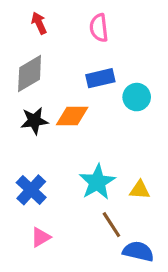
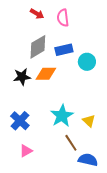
red arrow: (39, 23) -> (37, 14), moved, turned 144
gray diamond: (30, 73) -> (38, 47), moved
yellow triangle: (140, 190) -> (89, 121), turned 40

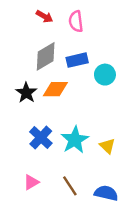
black star: (22, 77) -> (26, 93), turned -30
blue cross: (20, 121) -> (41, 137), moved
brown line: (71, 143) -> (70, 186), moved

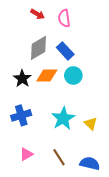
blue rectangle: (77, 60) -> (65, 51), turned 60
cyan circle: (105, 75) -> (73, 75), moved
blue cross: (41, 137) -> (21, 115), moved, turned 30

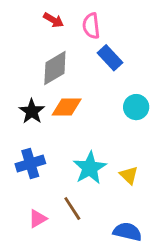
blue rectangle: (65, 51) -> (110, 58), moved
cyan circle: (73, 75) -> (136, 107), moved
brown line: (59, 157) -> (72, 208), moved

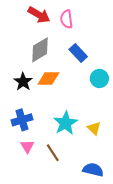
red arrow: (53, 20) -> (39, 15), size x1.5
blue rectangle: (110, 58) -> (78, 53), moved
pink triangle: (38, 219) -> (27, 146), moved, turned -32

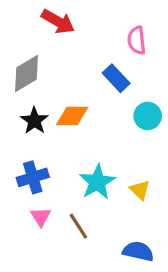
pink semicircle: (67, 19) -> (137, 40), moved
gray diamond: (40, 50) -> (26, 73), moved

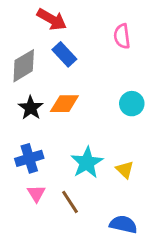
blue rectangle: (116, 78) -> (64, 54), moved

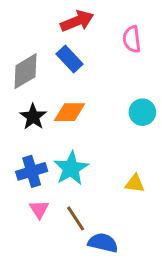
red arrow: (52, 19) -> (77, 21), moved, turned -52
cyan star: (87, 163) -> (71, 168), moved
yellow triangle: (125, 170) -> (135, 184), turned -36
blue semicircle: (123, 224) -> (103, 243), moved

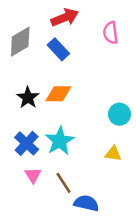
gray diamond: (26, 71) -> (20, 42), moved
cyan circle: (142, 112) -> (119, 114), moved
blue cross: (32, 171) -> (27, 143), turned -30

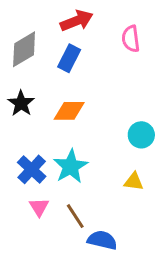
blue rectangle: (58, 49) -> (69, 58), turned 70
black star: (28, 98) -> (21, 103), moved

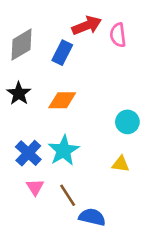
red arrow: (77, 21) -> (87, 26), moved

